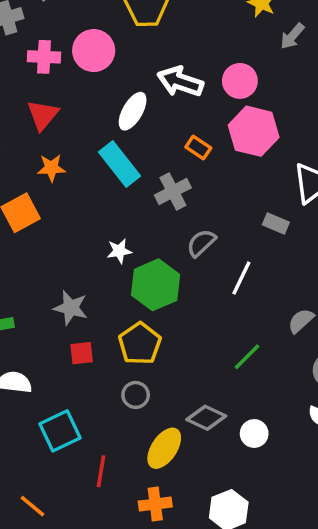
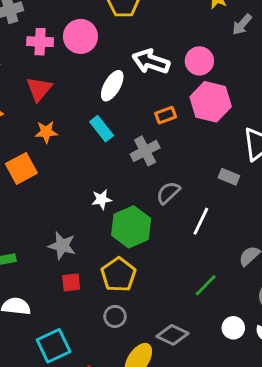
orange rectangle: (198, 147) -> (166, 115), turned -54
cyan rectangle: (119, 164) -> (102, 129), size x0.7
white circle: (254, 433) -> (233, 328), moved

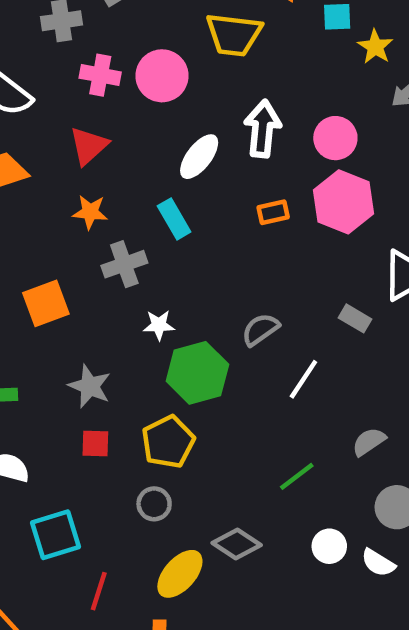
white arrow: (151, 62) -> (262, 129), turned 69
gray cross: (145, 151) -> (124, 264), moved
orange square: (21, 168) -> (46, 303), moved

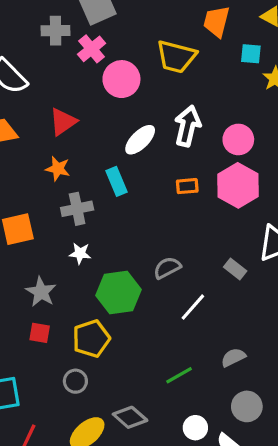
pink cross: (100, 75) -> (92, 49), moved, turned 32
white star: (159, 325) -> (80, 253), moved

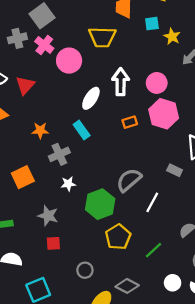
red triangle: (63, 122) -> (25, 85), moved
gray semicircle: (167, 268) -> (129, 180), size x1.4
yellow pentagon: (91, 339) -> (118, 237), moved

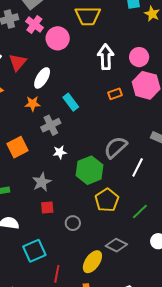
white ellipse: (91, 98) -> (42, 78), moved
gray star: (48, 216) -> (42, 182), turned 30
gray circle: (85, 270) -> (73, 223), moved

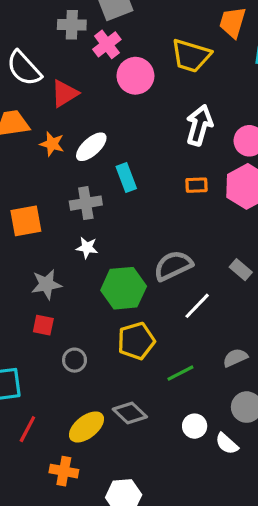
white ellipse: (42, 78) -> (91, 147), moved
orange star: (33, 104) -> (52, 144), moved

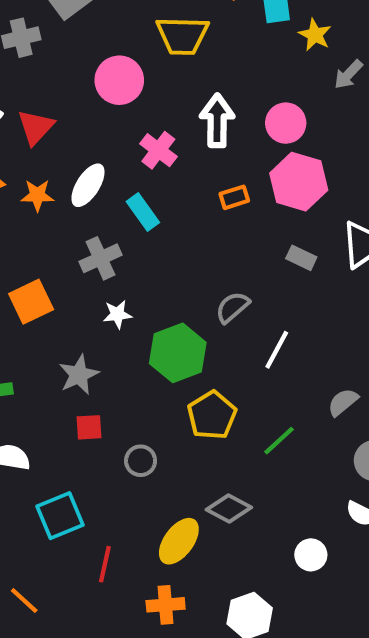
pink cross: (107, 44) -> (158, 150), moved
gray semicircle: (173, 266) -> (233, 307), size x0.7
gray rectangle: (241, 270) -> (301, 258), moved
white circle: (195, 426) -> (311, 555), moved

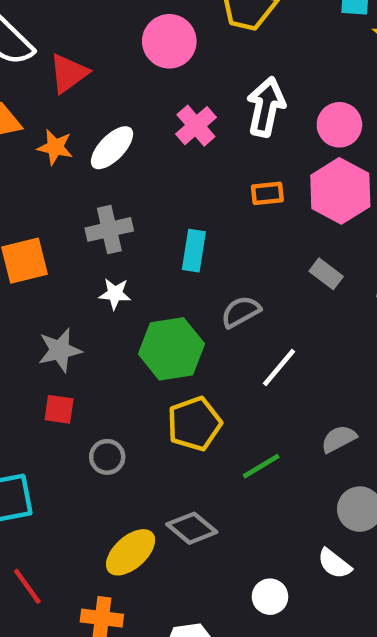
cyan rectangle: (143, 212) -> (194, 251), moved, turned 33
red line: (105, 564) -> (27, 586), moved, turned -60

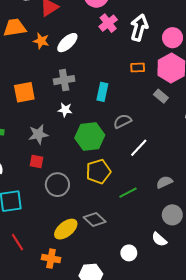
pink cross: (196, 126) -> (108, 23), moved
gray rectangle: (326, 274) -> (161, 96), moved
gray circle: (107, 457) -> (57, 185), size x1.5

